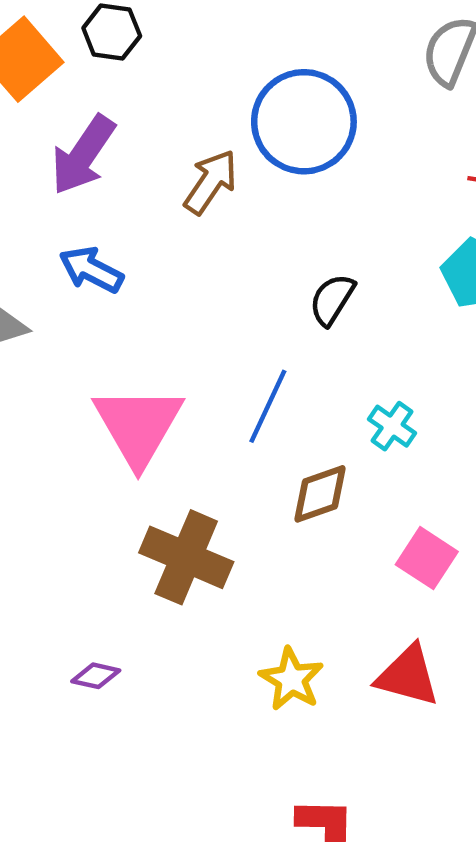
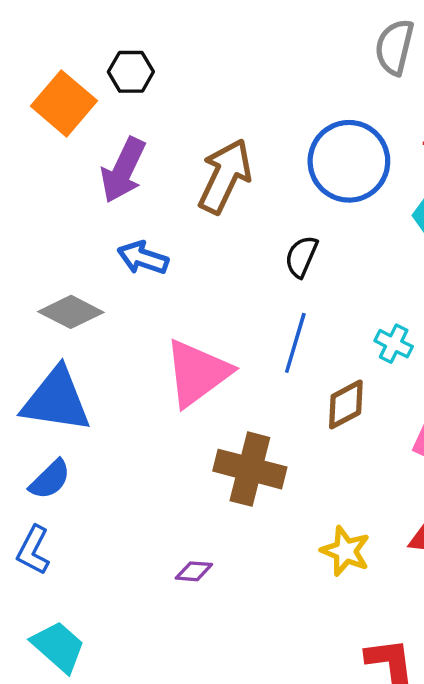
blue circle: (304, 122) -> (349, 161), moved
brown arrow: (211, 182) -> (225, 176), size x1.4
black semicircle: (332, 300) -> (301, 257), moved
pink triangle: (138, 426) -> (197, 373), turned 32

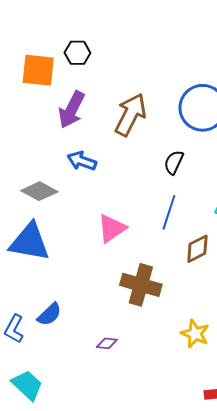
orange square: (64, 103) -> (38, 70), turned -36
pink triangle: (197, 373) -> (112, 228), size x0.7
blue semicircle: (50, 479) -> (49, 314), moved

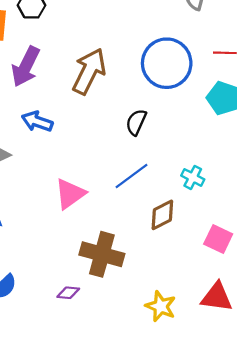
blue line: (169, 212) -> (131, 176), turned 36
purple diamond: (107, 343) -> (68, 293), moved

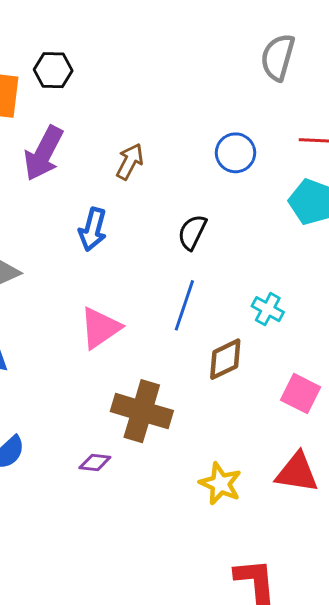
blue circle: (167, 63) -> (235, 153), size x0.6
brown arrow: (89, 71) -> (130, 162), size x0.6
blue arrow: (37, 121) -> (93, 229), moved, turned -96
blue line: (131, 176) -> (184, 305), turned -36

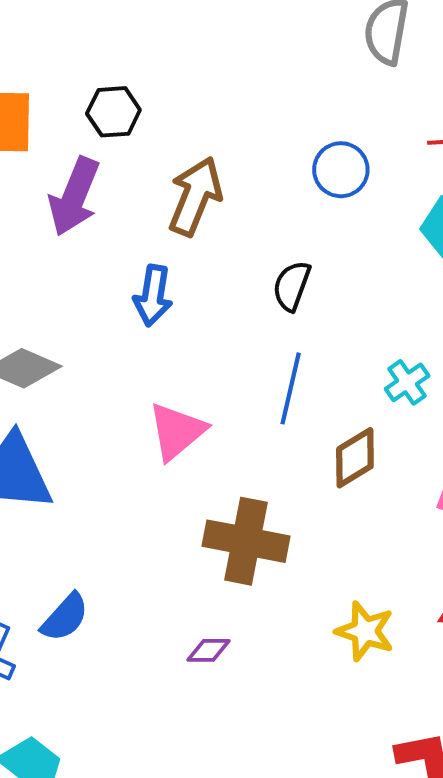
black hexagon: (53, 70) -> (113, 112), moved
brown arrow: (130, 162) -> (195, 196), size x1.5
cyan cross: (268, 309) -> (407, 382), turned 32
purple diamond: (95, 463) -> (209, 650), moved

